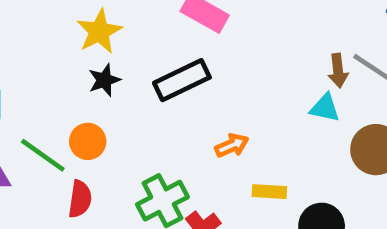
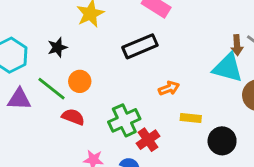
black star: (104, 80) -> (57, 47), moved
cyan triangle: (325, 108) -> (228, 68), size x1.6
red semicircle: (80, 199) -> (73, 117), turned -80

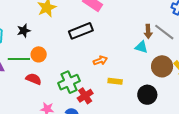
cyan triangle: (228, 68) -> (141, 47), size x0.6
green line: (51, 89) -> (19, 59), turned -40
black circle: (222, 141) -> (147, 95), moved

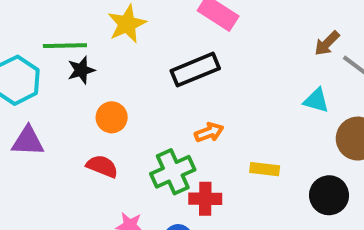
brown arrow: (148, 31) -> (327, 43), moved, turned 48
green line: (19, 59) -> (65, 46), moved
orange arrow: (100, 60) -> (209, 132), moved
red cross: (85, 96) -> (205, 199), turned 35

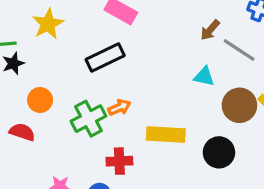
red semicircle: (102, 166) -> (22, 132), moved
yellow rectangle: (265, 169) -> (166, 134), size x1.6
green cross: (173, 172) -> (88, 119), moved

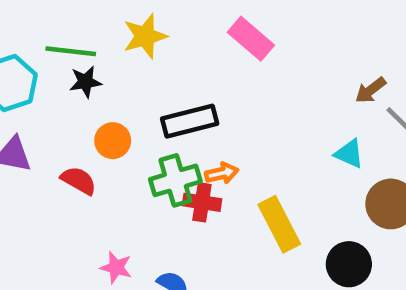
black rectangle: (105, 57) -> (190, 121), moved
yellow rectangle: (166, 134) -> (279, 224), turned 48
red cross: (119, 161) -> (202, 202), moved

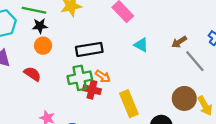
orange circle: (113, 141) -> (43, 46), moved
cyan triangle: (349, 154) -> (141, 45), moved
orange arrow: (222, 173) -> (103, 76), turned 42

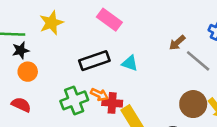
cyan triangle: (141, 45) -> (130, 63), moved
black rectangle: (89, 49) -> (94, 61), moved
red cross: (92, 90) -> (112, 103), moved

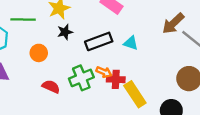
brown arrow: (177, 43) -> (173, 23), size x1.5
black star: (21, 50) -> (65, 32), moved
red semicircle: (21, 105) -> (51, 87), moved

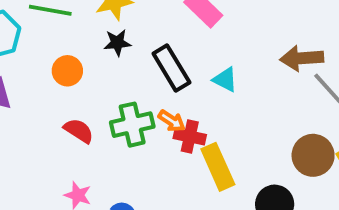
brown arrow: (173, 23) -> (302, 58), turned 30
black rectangle: (99, 41) -> (171, 68), turned 70

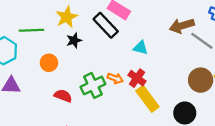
black rectangle: (171, 68) -> (106, 25), moved
red cross: (190, 136) -> (137, 78), moved, turned 36

